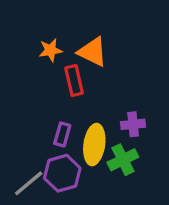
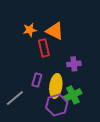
purple cross: (133, 124) -> (74, 64), moved
purple hexagon: (62, 173) -> (57, 105), moved
gray line: (29, 183) -> (15, 98), moved

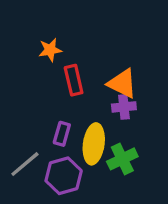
orange triangle: (55, 31) -> (122, 83), moved
purple hexagon: (57, 105) -> (64, 176), moved

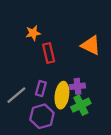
orange triangle: (122, 83) -> (91, 45), moved
purple cross: (124, 107) -> (77, 86), moved
gray line: (25, 164) -> (16, 95), moved

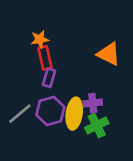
red rectangle: (49, 53) -> (45, 58), moved
purple rectangle: (41, 89) -> (49, 78), moved
purple hexagon: (42, 116) -> (50, 111), moved

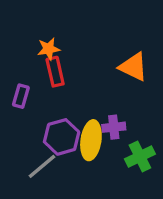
purple rectangle: (49, 78) -> (21, 96), moved
gray line: (20, 114) -> (42, 166), moved
green cross: (97, 126) -> (140, 157), moved

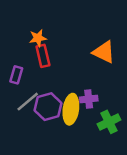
gray line: (42, 166) -> (28, 102), moved

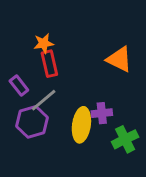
purple rectangle: (16, 75) -> (19, 86), turned -54
gray line: (28, 102) -> (44, 100), moved
purple hexagon: (48, 107) -> (32, 122), moved

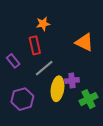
orange star: (44, 43) -> (43, 24), moved
gray line: (44, 100) -> (44, 68), moved
purple hexagon: (32, 122) -> (22, 99), moved

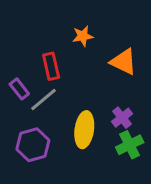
orange star: (43, 24) -> (83, 36), moved
gray line: (44, 68) -> (44, 99), moved
purple cross: (72, 80) -> (122, 118), moved, turned -32

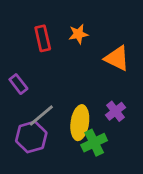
red rectangle: (51, 66) -> (43, 38), moved
gray line: (44, 99) -> (41, 115), moved
green cross: (130, 145) -> (94, 143), moved

